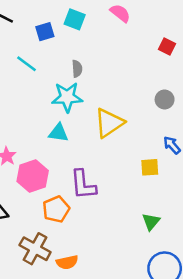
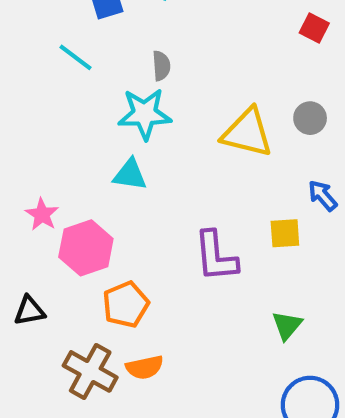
yellow triangle: (109, 123) -> (247, 133), moved, turned 48
purple L-shape: (83, 185) -> (216, 256), moved
orange semicircle: (67, 262) -> (145, 367), moved

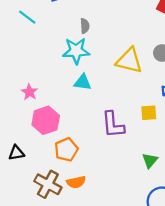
cyan line: (75, 57) -> (27, 17), moved
cyan triangle: (130, 175) -> (83, 82), moved
pink star: (42, 214) -> (29, 92), moved

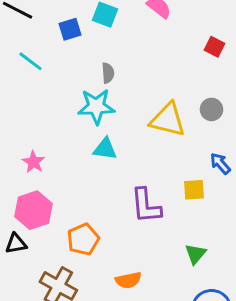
pink hexagon: (46, 120) -> (34, 210), moved
orange semicircle: (76, 182) -> (128, 280), moved

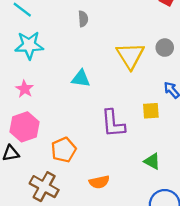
cyan star: (96, 107) -> (29, 45), moved
yellow triangle: (168, 120) -> (130, 56), turned 44
green triangle: (195, 254) -> (152, 161), turned -42

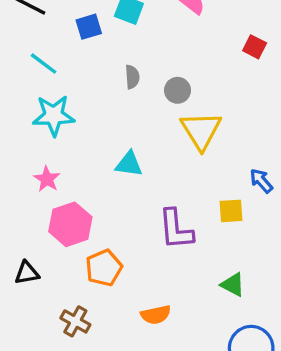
gray circle: (165, 48) -> (178, 90), moved
pink hexagon: (25, 127) -> (70, 224), moved
brown cross: (44, 187) -> (75, 321), size x0.7

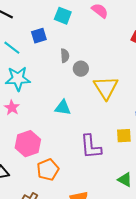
blue square: (89, 27) -> (39, 36), moved
gray circle: (178, 90) -> (81, 69), moved
pink star: (47, 179) -> (12, 108), moved

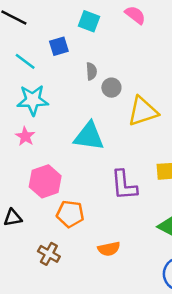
yellow triangle: (106, 88) -> (143, 111), turned 44
cyan triangle: (63, 108) -> (89, 136), size x1.5
orange pentagon: (48, 170) -> (70, 214), turned 30

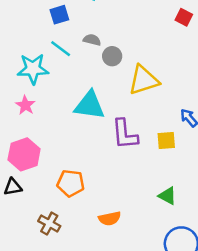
cyan line: (25, 61) -> (61, 49), moved
gray semicircle: (91, 71) -> (92, 40), turned -72
pink hexagon: (45, 181) -> (24, 154), moved
purple L-shape: (124, 185) -> (125, 134), moved

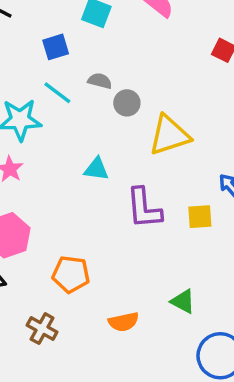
cyan triangle: (90, 105) -> (96, 169), size x0.6
green triangle: (167, 196) -> (183, 301), moved

